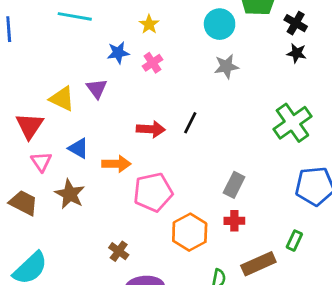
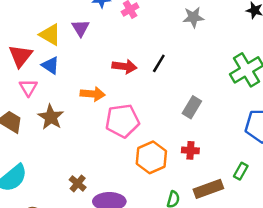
blue triangle: (78, 148) -> (51, 65), moved
gray rectangle: (234, 185) -> (192, 107), moved
brown cross: (119, 251) -> (78, 183), moved

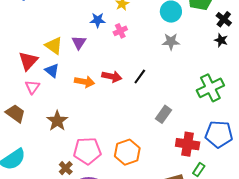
orange arrow: (93, 94) -> (85, 82), moved
brown star: (51, 117) -> (57, 121), moved
pink pentagon: (122, 121) -> (87, 151), moved
red cross: (190, 150) -> (188, 144), moved, size x1.6

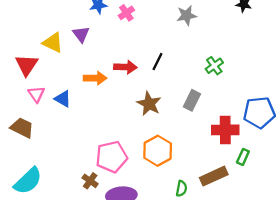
blue triangle: (52, 71) -> (63, 99), moved
green cross: (210, 88) -> (214, 66), moved, size x0.6
brown star: (57, 121) -> (149, 104), moved

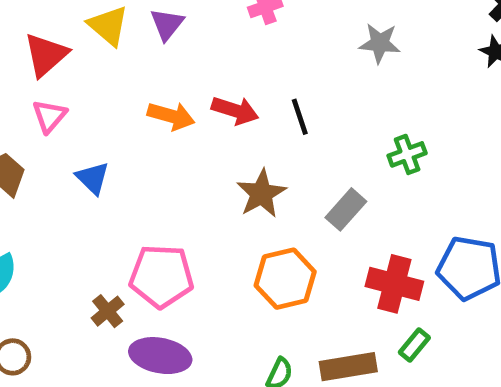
black line: (157, 62) -> (300, 117), turned -60
blue triangle: (63, 99) -> (93, 178), moved
orange hexagon: (158, 151) -> (285, 279), moved

